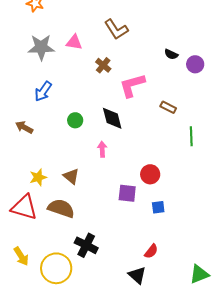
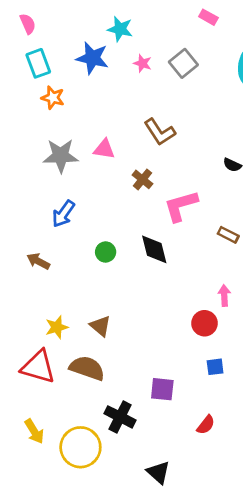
pink arrow: (102, 149) -> (224, 296), moved
purple square: (127, 193) -> (162, 389), moved
black triangle: (137, 275) -> (158, 472), moved

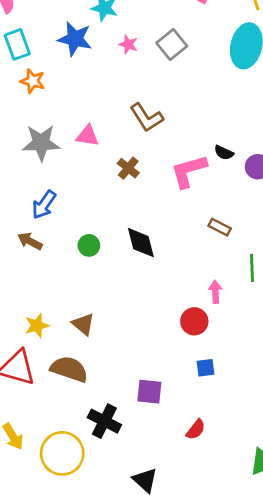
pink L-shape: (181, 206) -> (189, 171), moved
brown arrow: (38, 261) -> (30, 241), moved

